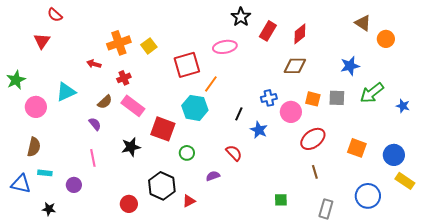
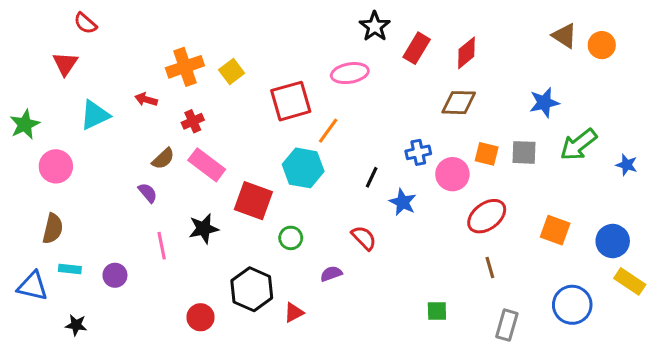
orange circle: (386, 39) -> (602, 45), moved
cyan triangle: (66, 92) -> (95, 115), moved
pink line: (93, 158) -> (162, 246), moved
purple circle: (74, 185) -> (115, 275), moved

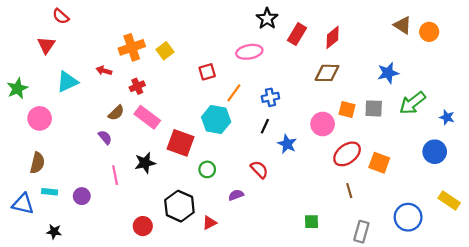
red square: (291, 101) -> (207, 72), size x0.6
blue cross: (418, 152) -> (270, 97), moved
orange square: (555, 230) -> (379, 163), moved
blue circle: (613, 241) -> (435, 152), moved

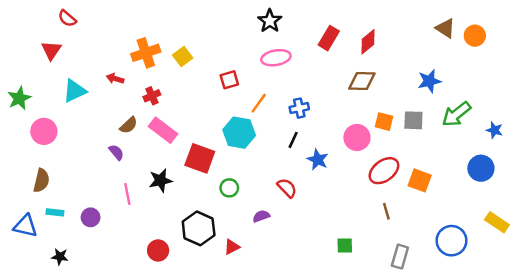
black star: (267, 19) -> (270, 21), moved

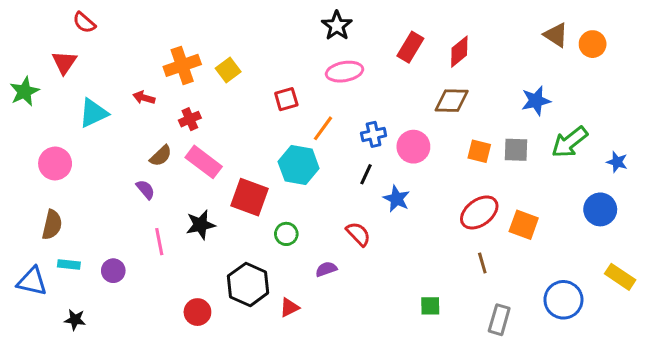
green star: (19, 98) -> (24, 92), moved
pink circle: (357, 138) -> (413, 147), moved

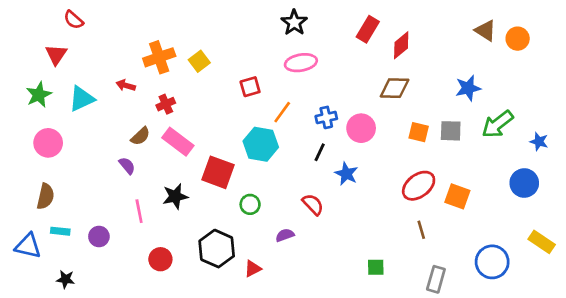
red rectangle: (410, 47) -> (368, 29), moved
green star: (24, 92) -> (39, 95), moved
red circle: (197, 312) -> (160, 259), moved

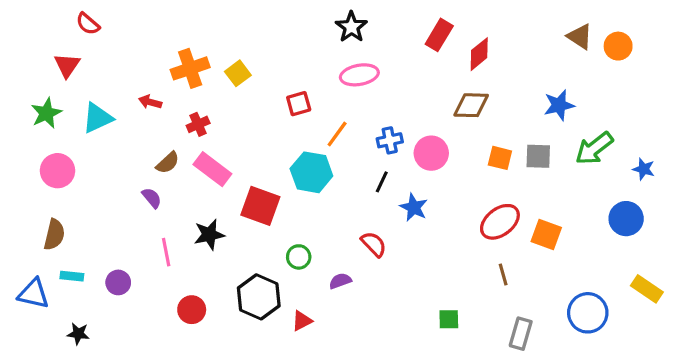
green circle: (250, 204) -> (299, 257), moved

